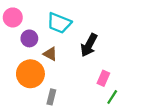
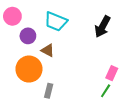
black arrow: (89, 45) -> (102, 27), moved
pink rectangle: (103, 78) -> (112, 73), moved

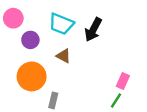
black arrow: (102, 27) -> (93, 30), moved
brown triangle: (48, 50) -> (64, 56), moved

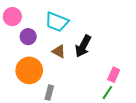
black arrow: (93, 30) -> (83, 46), moved

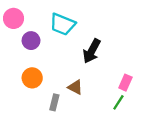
brown triangle: (59, 51) -> (75, 87), moved
orange circle: (29, 70) -> (32, 78), size x0.7

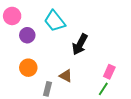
cyan trapezoid: (62, 24) -> (55, 21), turned 30

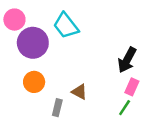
purple circle: (27, 35) -> (33, 43), size x1.6
black arrow: (80, 44) -> (127, 60), moved

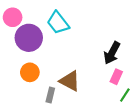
brown triangle: (79, 92) -> (70, 81), size x1.5
green line: (125, 108) -> (125, 95), moved

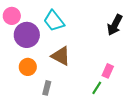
black arrow: (112, 53) -> (115, 25), moved
brown triangle: (70, 81) -> (61, 56), moved
green line: (125, 95) -> (97, 88), moved

